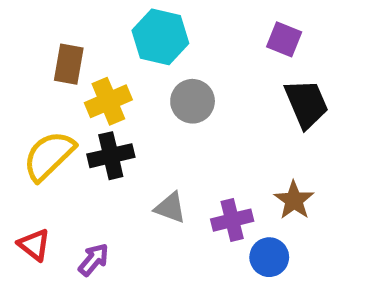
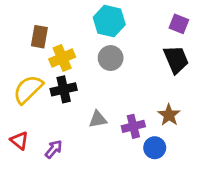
cyan hexagon: (160, 37) -> (109, 21), moved
purple square: (284, 39) -> (179, 24), moved
gray triangle: (170, 208) -> (98, 119), turned -30

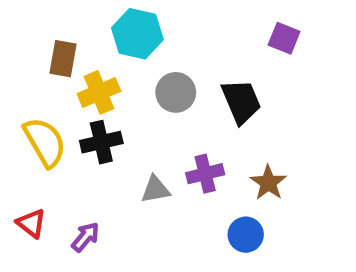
cyan hexagon: (109, 21) -> (137, 34), moved
black trapezoid: (176, 59) -> (241, 101), moved
yellow semicircle: (28, 89) -> (45, 142), turned 104
purple cross: (133, 126) -> (205, 174), moved

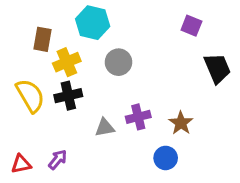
black trapezoid: (241, 101) -> (217, 68), moved
red triangle: (31, 223) -> (21, 164), moved, turned -50

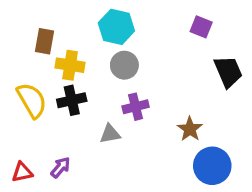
cyan hexagon: (93, 23) -> (116, 27), moved
yellow cross: (67, 62) -> (70, 65), turned 32
purple cross: (138, 117) -> (136, 107), moved
blue circle: (166, 158) -> (212, 166), moved, size x1.5

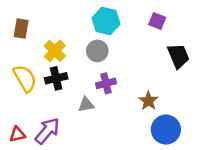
cyan hexagon: (116, 27) -> (106, 21), moved
brown rectangle: (45, 41) -> (21, 28), moved
yellow cross: (70, 65) -> (55, 51), turned 35
purple arrow: (61, 167) -> (47, 131), size x1.6

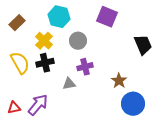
cyan hexagon: (106, 21) -> (59, 17), moved
purple square: (157, 21) -> (107, 17), moved, size x1.5
brown rectangle: (21, 28) -> (17, 23), turned 35

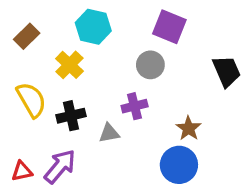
gray circle: (78, 41) -> (150, 65), moved
black cross: (45, 63) -> (71, 116), moved
blue circle: (133, 104) -> (179, 165), moved

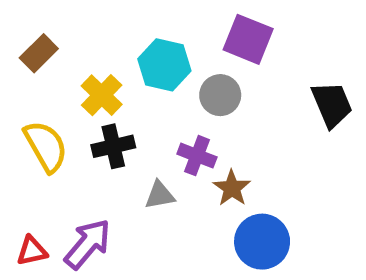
cyan hexagon: (93, 27) -> (164, 65), moved
purple cross: (135, 106) -> (197, 156), turned 35
black cross: (71, 116) -> (113, 146), moved
brown star: (188, 128) -> (232, 188), moved

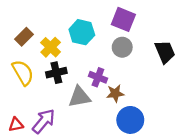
brown rectangle: (39, 53) -> (24, 37), moved
gray circle: (220, 95) -> (122, 47), moved
brown star: (232, 188) -> (115, 93), turned 30
gray triangle: (160, 195) -> (79, 97), size x1.5

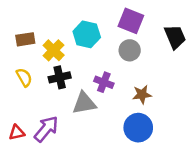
brown rectangle: (24, 37) -> (25, 39), turned 36
black trapezoid: (165, 52) -> (175, 37), moved
yellow semicircle: (23, 73) -> (24, 77), size x0.7
brown star: (115, 93) -> (142, 94), moved

